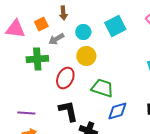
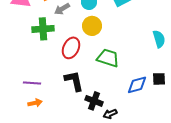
blue diamond: (117, 111) -> (137, 85), moved

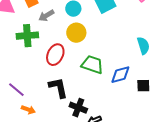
purple line: (32, 83) -> (16, 90), turned 36
blue diamond: (137, 85) -> (120, 75), moved
orange arrow: (35, 103) -> (28, 110), moved, turned 32

